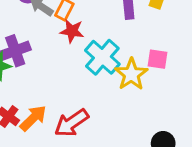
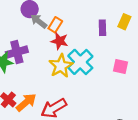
yellow star: (131, 74) -> (61, 66), moved

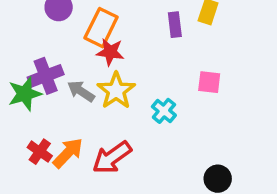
gray arrow: (39, 21) -> (81, 91), moved
orange rectangle: (55, 25) -> (101, 28), size x1.5
cyan cross: (80, 62) -> (164, 111), moved, size x0.6

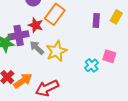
red star: (110, 52) -> (36, 25), moved
cyan cross: (164, 111) -> (92, 65), moved

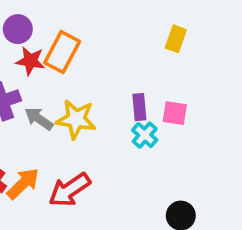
purple rectangle: (96, 21) -> (139, 107), moved
red star: (36, 25) -> (30, 61), moved
yellow star: (56, 51) -> (76, 119), turned -30

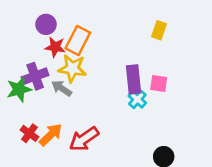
purple rectangle: (139, 107) -> (133, 79), size x1.5
yellow star: (76, 119) -> (72, 68), moved

